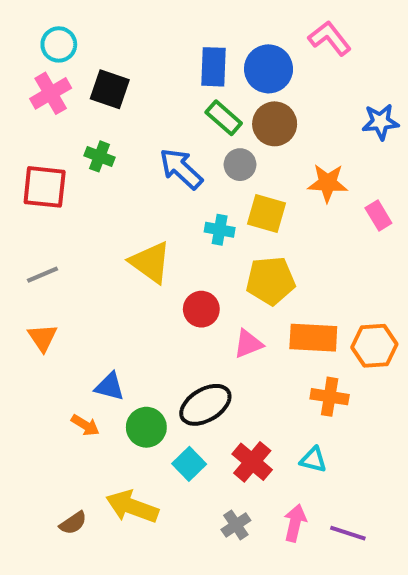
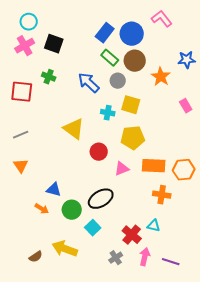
blue rectangle: (214, 67) -> (105, 33), turned 36
orange star: (328, 183) -> (161, 77), moved, turned 30
red cross: (252, 462) -> (132, 235), moved

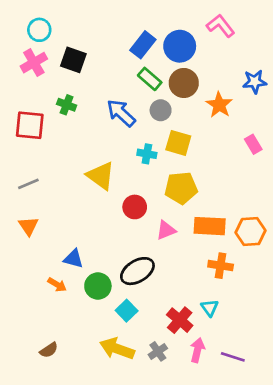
cyan triangle: (154, 226) -> (210, 308), turned 40
yellow arrow: (65, 249) -> (117, 349), moved

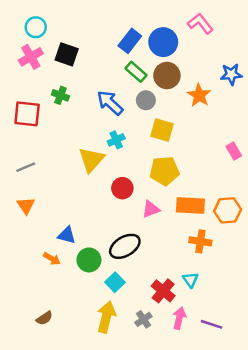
pink rectangle: (253, 144) -> (234, 151), moved
cyan cross: (147, 154) -> (116, 140), moved, turned -35
yellow triangle: (101, 176) -> (91, 160), turned 36
yellow arrow: (117, 349) -> (106, 317), turned 84

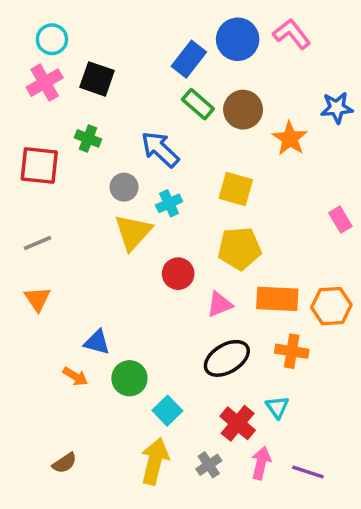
blue circle: (163, 42) -> (238, 39), moved
gray circle: (146, 100) -> (124, 187), moved
black ellipse: (125, 246) -> (227, 358), moved

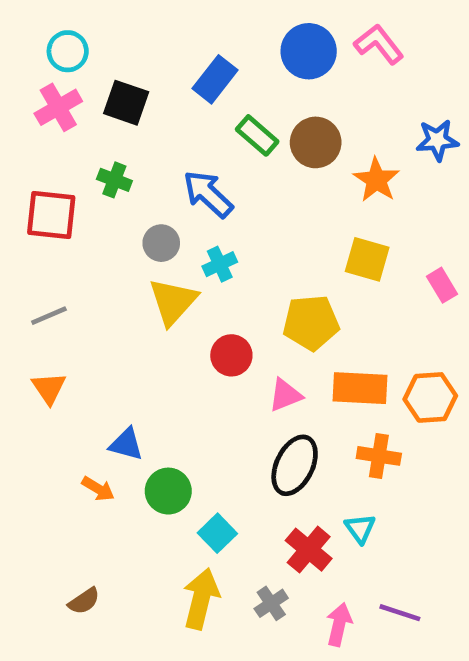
blue rectangle: (189, 59) -> (215, 79), moved
yellow square: (236, 189) -> (367, 259), moved
black ellipse: (227, 358) -> (295, 465), turned -33
pink arrow: (261, 463) -> (339, 624), moved

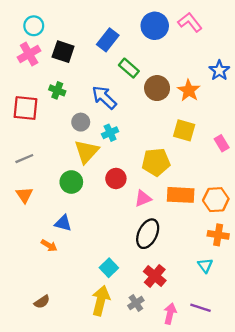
blue star: (437, 140) -> (219, 70), turned -30
brown circle: (316, 142) -> (157, 88), moved
orange cross: (379, 456) -> (218, 235), moved
green circle: (168, 491) -> (71, 182), moved
cyan triangle: (360, 529) -> (205, 265), moved

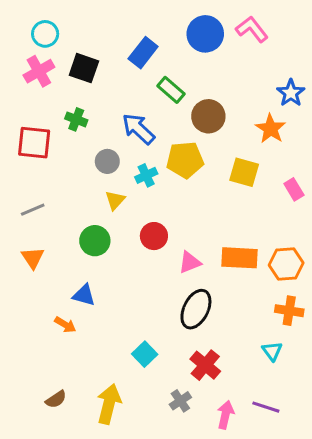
orange star: (189, 90) -> (271, 129), moved
yellow triangle: (87, 151) -> (115, 200), size x0.6
yellow pentagon: (156, 162) -> (185, 160), moved
yellow arrow: (101, 301) -> (109, 404), moved

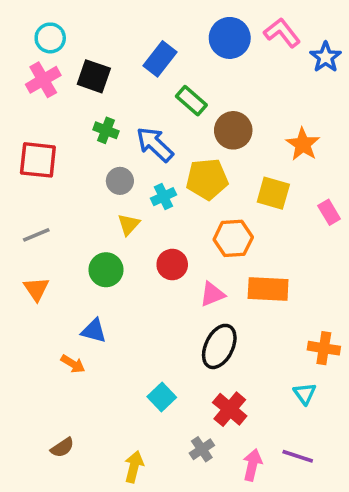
blue star: (291, 93) -> (326, 57), moved
green cross: (76, 119) -> (106, 130), moved
orange hexagon: (286, 264) -> (233, 238), moved
yellow arrow: (109, 404) -> (134, 467), moved, size x0.7

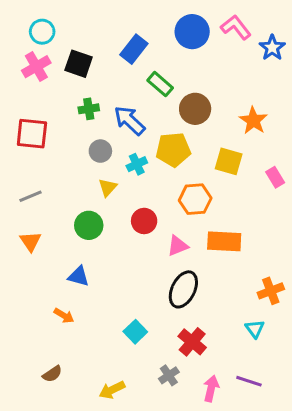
green cross: (106, 130) -> (89, 109), turned -30
orange cross: (324, 348) -> (271, 291), turned -30
orange arrow: (73, 364) -> (64, 316), moved
yellow arrow: (134, 467) -> (112, 390), turned -130

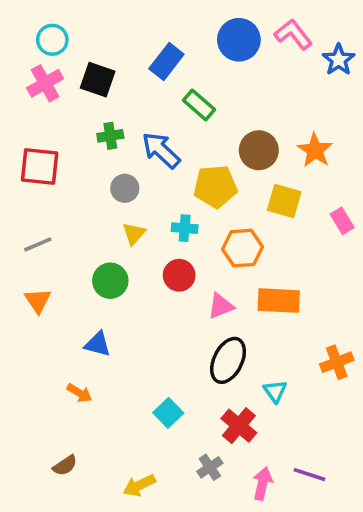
brown circle: (195, 109) -> (259, 150), moved
cyan cross: (137, 164) -> (185, 228), moved, turned 30
cyan triangle: (255, 329) -> (275, 391), moved

